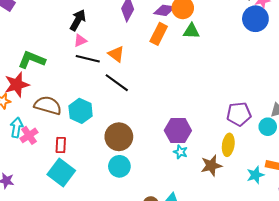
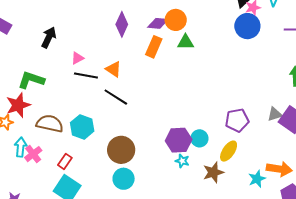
black arrow: (78, 20) -> (49, 37), moved
cyan circle: (268, 127) -> (199, 138), moved
red rectangle: (61, 145) -> (65, 161), turned 35
yellow ellipse: (228, 145) -> (229, 151), turned 30

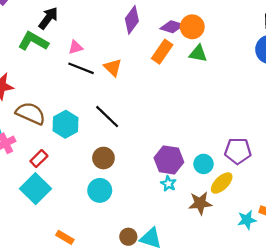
green L-shape: (31, 80) -> (33, 41), moved
black line: (116, 97) -> (107, 117), moved
cyan circle: (199, 138) -> (204, 164), moved
brown circle: (121, 150) -> (103, 158), size x0.7

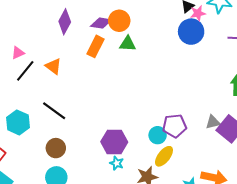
black line: (81, 68) -> (25, 71), turned -65
cyan circle: (204, 164) -> (158, 135), moved

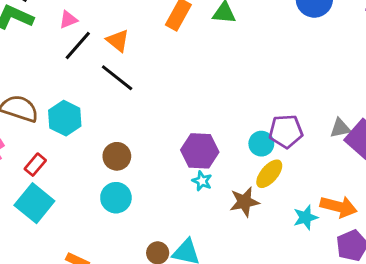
black line: (54, 111) -> (117, 78), moved

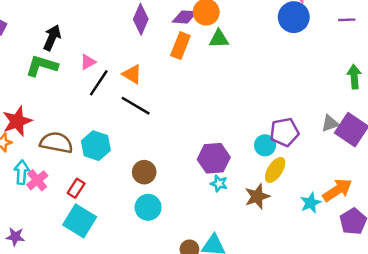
orange arrow: (339, 207) -> (337, 190), turned -40

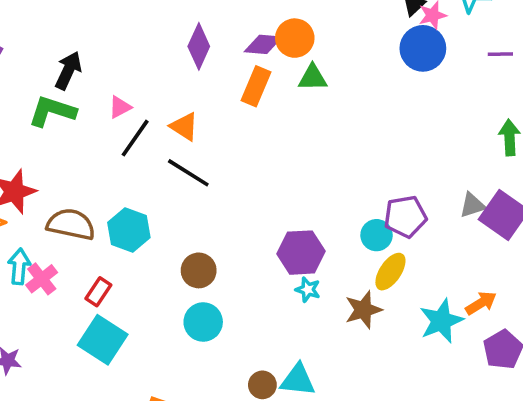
orange arrow: (337, 190) -> (481, 303), size x0.7
cyan star: (311, 203) -> (441, 321), size x1.4

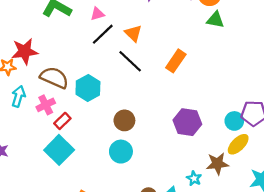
orange rectangle: (256, 86) -> (176, 61), moved
pink cross: (42, 279) -> (46, 105), moved
cyan star: (308, 290) -> (194, 178), moved

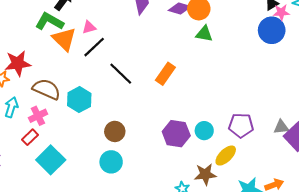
orange triangle: (133, 33) -> (64, 39), moved, size x1.4
red rectangle: (62, 121) -> (30, 137), moved
cyan circle: (234, 121) -> (204, 131), moved

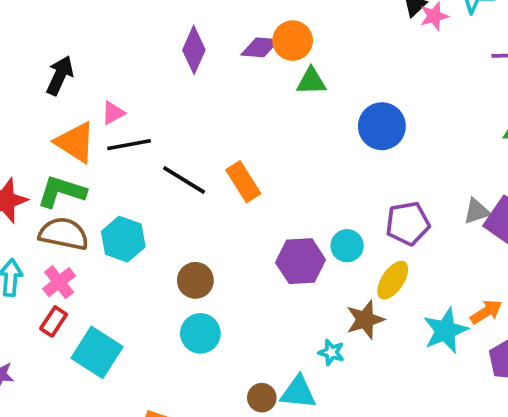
green L-shape: (49, 21) -> (62, 192), moved
blue circle: (272, 30) -> (382, 126), moved
black line: (94, 47) -> (129, 145), turned 45
orange rectangle: (165, 74) -> (243, 182), moved, turned -55

